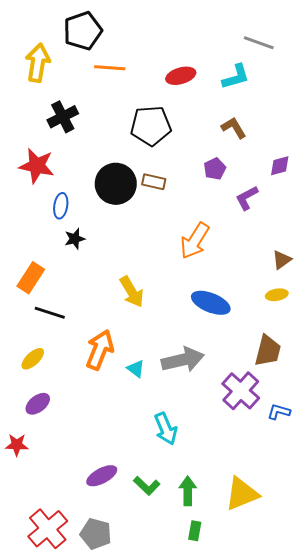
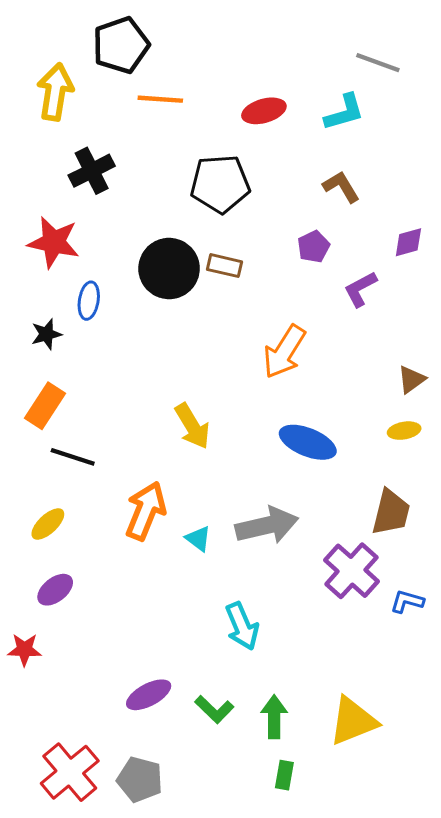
black star: (75, 239) -> (46, 334), moved

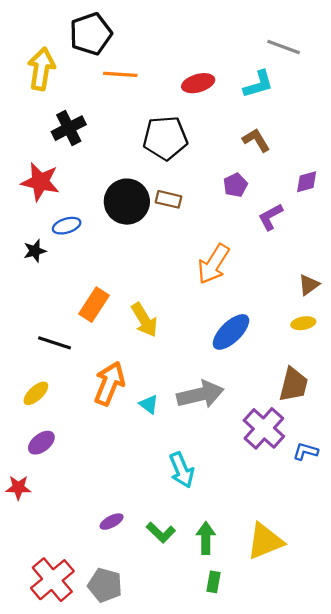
blue ellipse: (89, 301) -> (67, 226), turned 64
orange rectangle: (45, 406) -> (94, 305), moved
blue ellipse: (308, 442) -> (231, 332), turned -66
purple ellipse: (149, 695) -> (112, 522), size x0.7

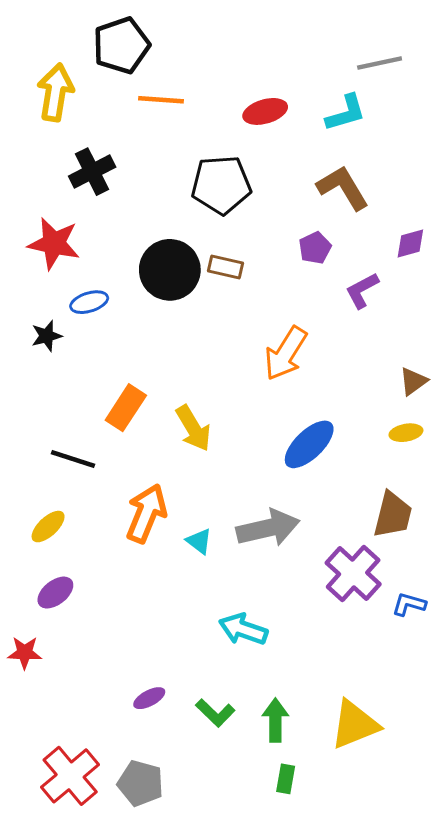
gray line: (284, 47) -> (380, 63), turned -32
brown L-shape: (256, 140) -> (343, 188), size x1.4
cyan arrow: (182, 470) -> (243, 629), turned 132

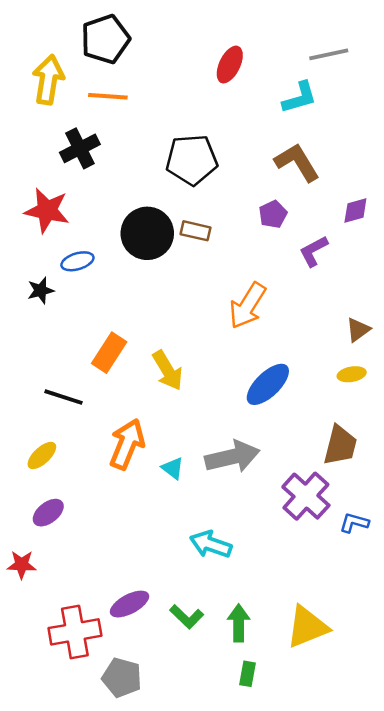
orange line: (161, 100) -> (108, 96), moved
red ellipse: (265, 111) -> (230, 65), moved, turned -48
purple ellipse: (149, 698) -> (129, 604), size x1.4
red cross: (70, 776) -> (75, 632), moved, turned 30

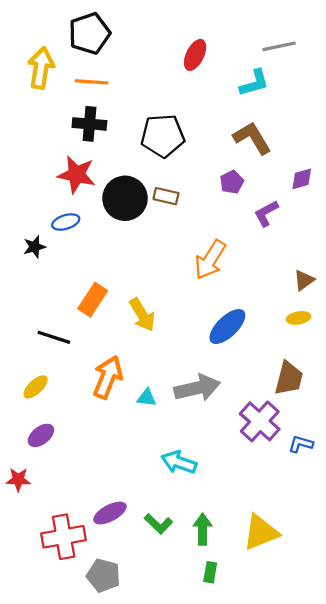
black cross: (80, 148) -> (89, 124), moved, turned 32
red star: (47, 210) -> (77, 175), moved
cyan triangle: (173, 468) -> (147, 398), turned -30

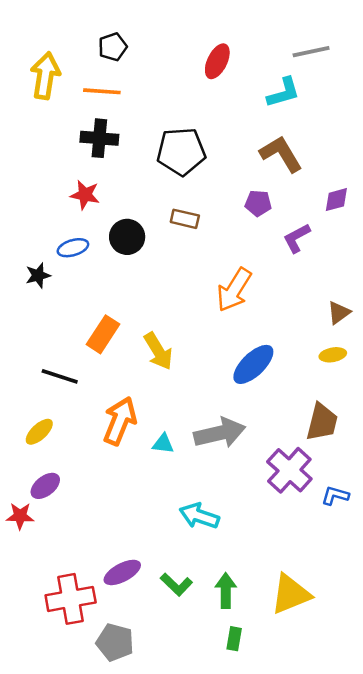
black pentagon: (89, 33) -> (113, 47), moved, size x0.6
red star: (77, 175) -> (85, 195), size x0.7
purple pentagon: (232, 182) -> (258, 203), turned 30
black circle: (125, 198) -> (127, 237), moved, size x0.7
red star: (18, 480) -> (20, 516), moved

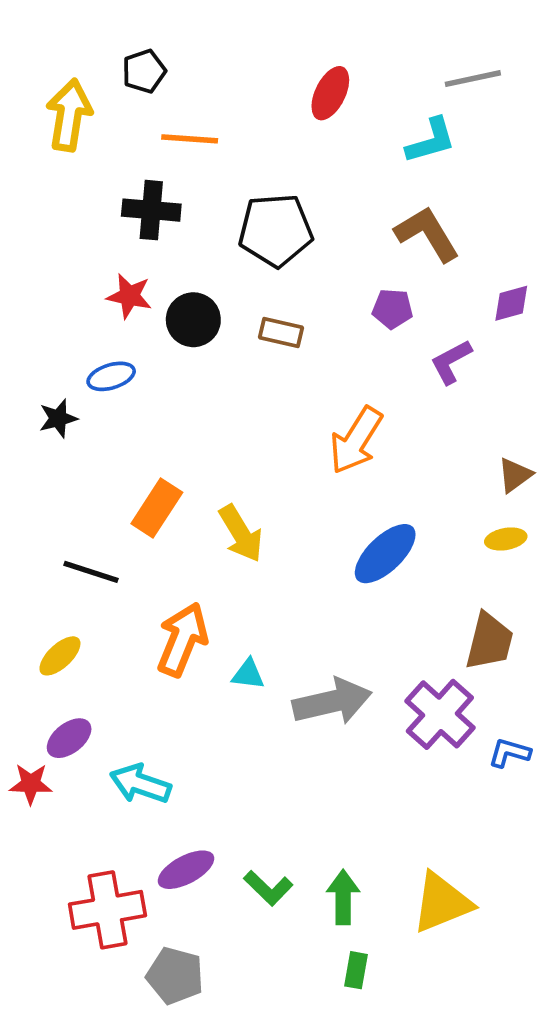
black pentagon: (113, 47) -> (144, 71), moved
orange line: (102, 91) -> (190, 139), moved
black circle: (127, 237) -> (193, 320), moved
gray arrow: (220, 433) -> (332, 702), moved
cyan arrow: (199, 516) -> (140, 784), moved

